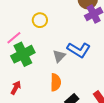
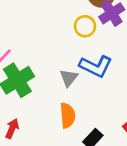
yellow circle: (40, 20) -> (85, 26), moved

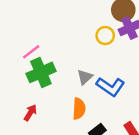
blue L-shape: (96, 66) -> (110, 87), moved

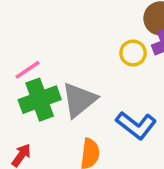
gray triangle: (85, 77) -> (79, 100), moved, size x1.6

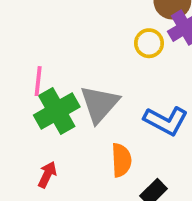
pink line: (28, 70) -> (38, 81), turned -40

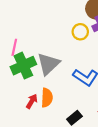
orange semicircle: (121, 160) -> (47, 98), moved
red arrow: (47, 175) -> (32, 101), moved

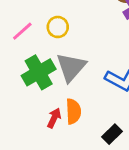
yellow circle: (80, 32) -> (58, 27), moved
pink line: (14, 47) -> (22, 31), moved, turned 42

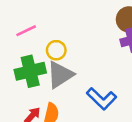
yellow circle: (58, 27) -> (56, 50), moved

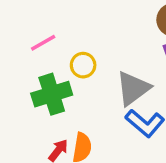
gray triangle: (60, 75) -> (133, 88), moved

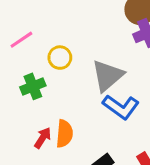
green cross: (52, 94) -> (33, 86), size x0.7

